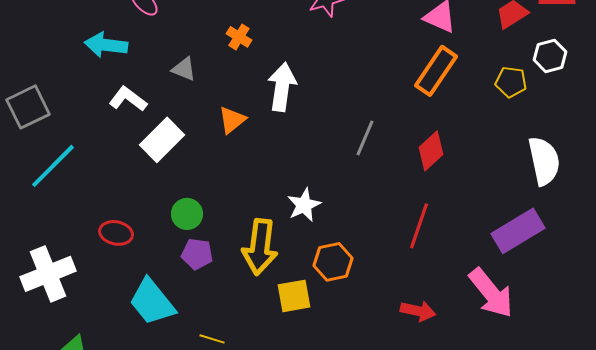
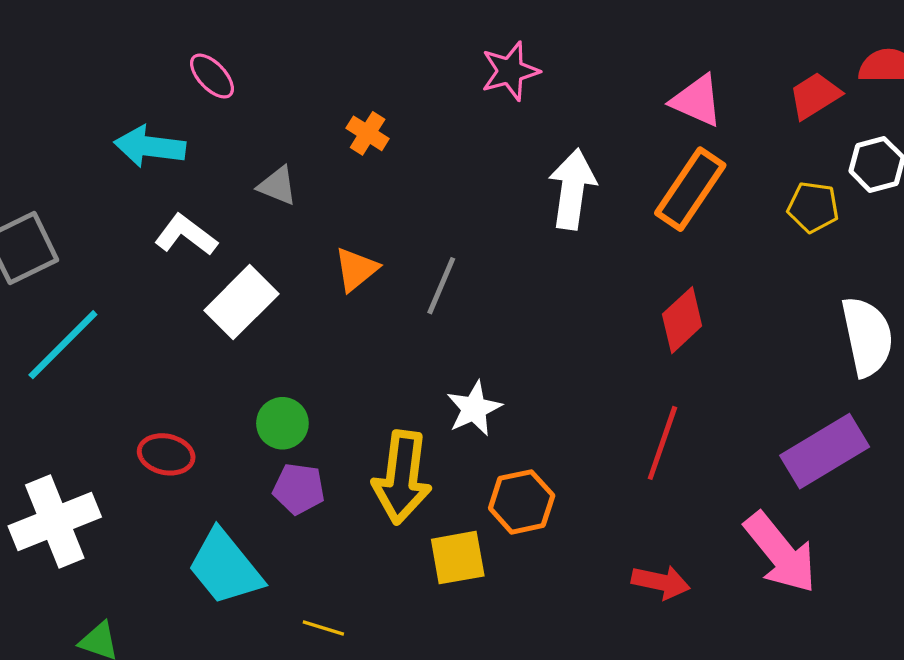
white arrow: (282, 87) -> (572, 189), moved
gray line: (365, 138) -> (441, 286), moved

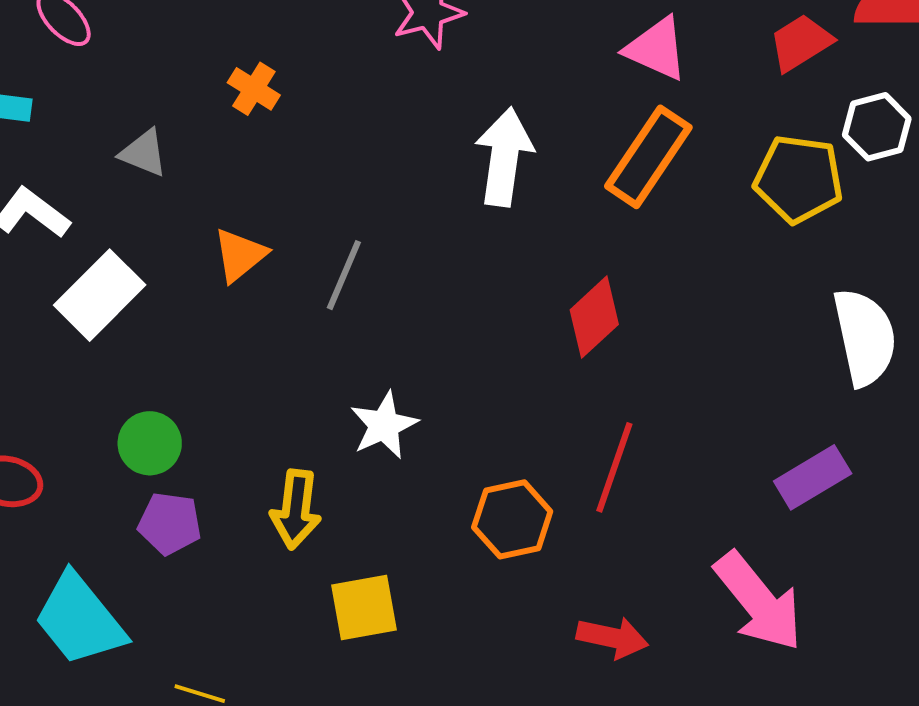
yellow pentagon: (813, 207) -> (799, 179), size x1.4
red diamond: (682, 320) -> (594, 317), moved
purple rectangle: (825, 451) -> (813, 477), size x0.7
yellow arrow: (402, 477) -> (296, 509), size x0.7
orange hexagon: (522, 502) -> (512, 519), moved

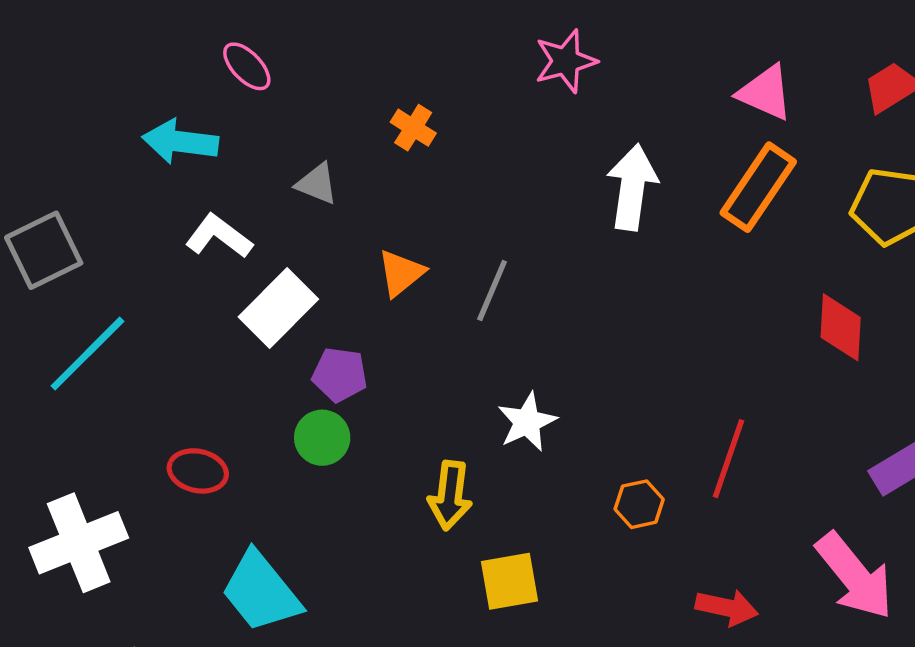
red diamond: (594, 317) -> (841, 327), moved, turned -44
orange hexagon: (512, 519) -> (639, 504), size x0.7
purple pentagon: (170, 523) -> (340, 375), moved

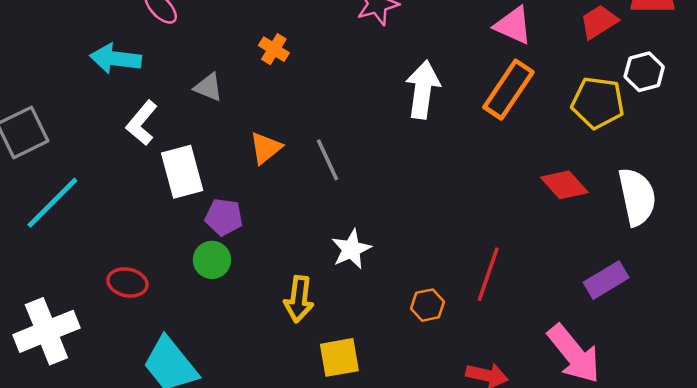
white L-shape: (219, 236) -> (142, 123), turned -87
gray line: (492, 291) -> (327, 160), turned -48
white rectangle: (278, 308) -> (182, 172), turned -60
red diamond: (841, 327) -> (564, 185), turned -45

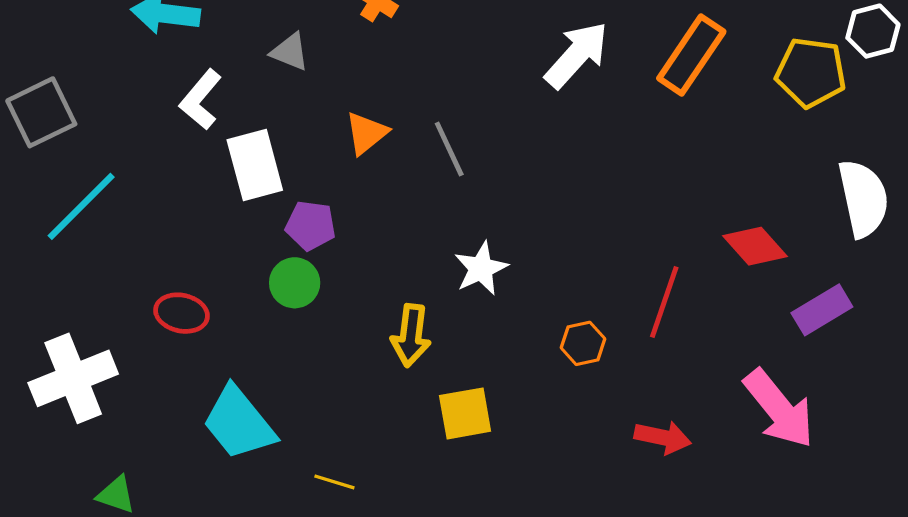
white arrow: (423, 90) -> (577, 55), turned 34
red diamond: (564, 185) -> (755, 246), moved

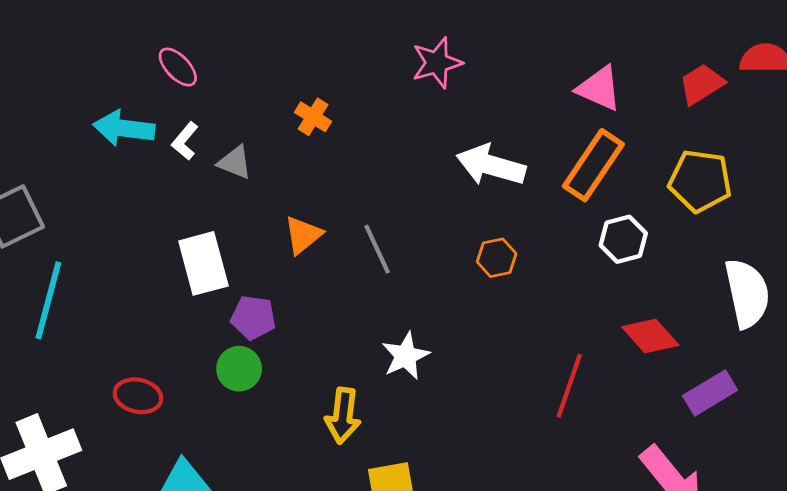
white hexagon: (873, 31) -> (623, 239), moved
white arrow: (577, 55) -> (491, 165), turned -116
white L-shape: (201, 100) -> (185, 141), moved, size x0.7
cyan line: (81, 206) -> (48, 300), turned -30
orange hexagon: (583, 343) -> (497, 258), moved

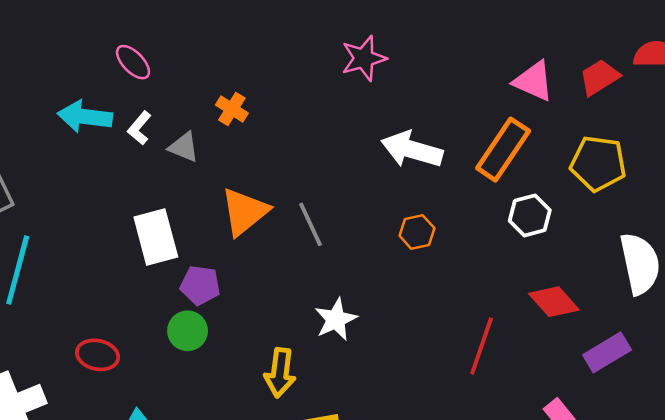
pink triangle: (599, 88) -> (534, 81), moved
orange cross: (313, 117) -> (232, 109), moved
orange triangle: (303, 235) -> (245, 212), size x1.4

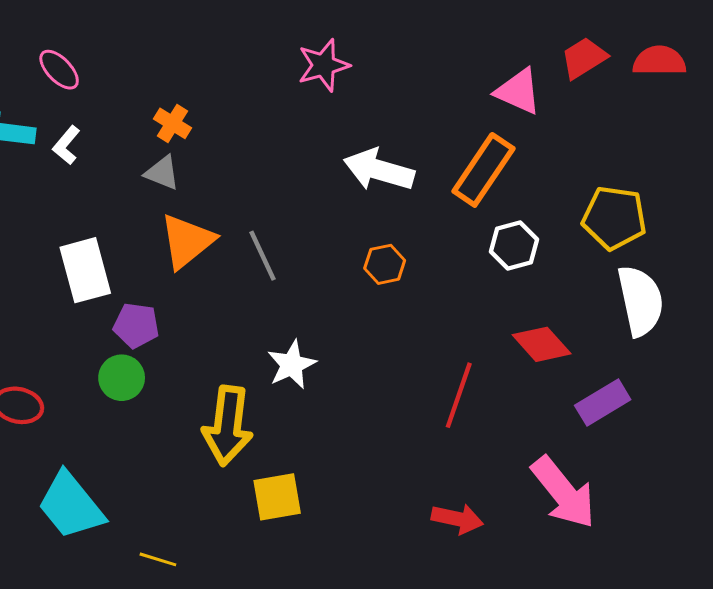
red trapezoid: (599, 77) -> (584, 58), moved
gray triangle: (184, 147) -> (162, 173), moved
yellow pentagon: (598, 163) -> (614, 218), moved
yellow arrow: (280, 373) -> (228, 426), size x1.4

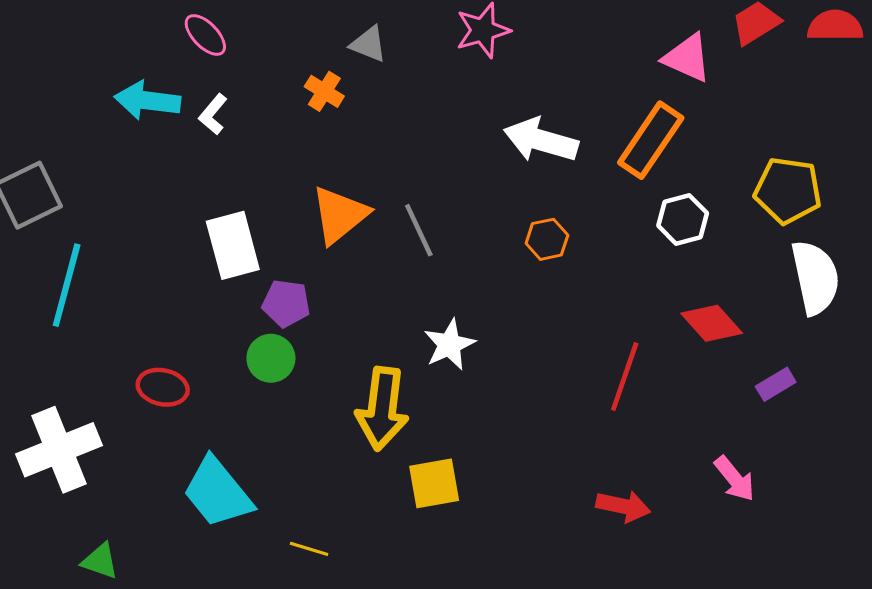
gray triangle: (162, 173) -> (369, 44), moved
purple rectangle: (603, 402) -> (776, 384), size x0.7
pink arrow: (563, 493) -> (735, 479), size x0.6

